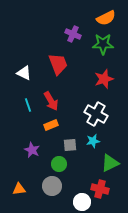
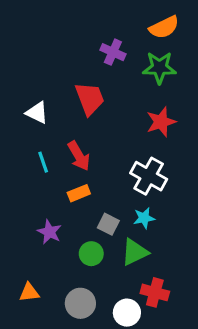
gray square: (70, 145) -> (108, 224), turned 32
green triangle: (110, 163) -> (135, 252), moved
gray circle: (52, 186) -> (80, 303), moved

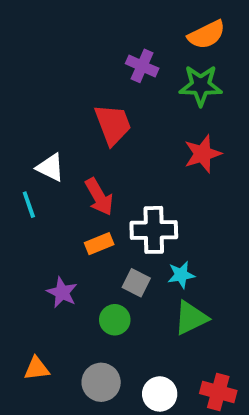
white triangle: (37, 113) -> (50, 167), moved
cyan line: (43, 162) -> (29, 205), moved
white cross: (149, 176) -> (154, 230), moved, turned -30
green triangle: (135, 252) -> (191, 318), moved
red cross: (155, 292) -> (218, 392), moved

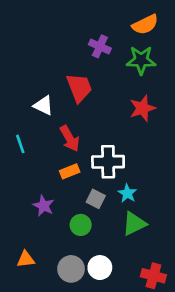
white triangle: (50, 167) -> (44, 105), moved
cyan star: (181, 275) -> (127, 193), turned -30
white circle: (160, 394) -> (100, 268), moved

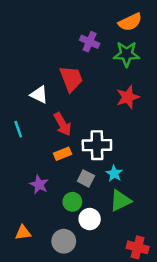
white circle: (100, 268) -> (90, 219), moved

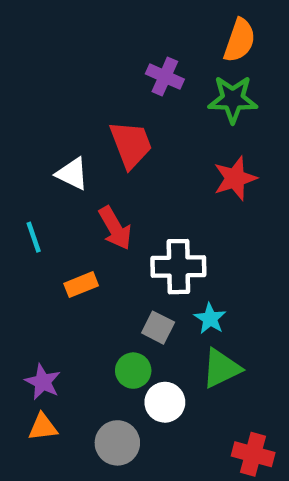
orange semicircle: (130, 22) -> (239, 40), turned -45
orange rectangle: (62, 154) -> (81, 285), moved
purple star: (39, 185) -> (43, 382), moved

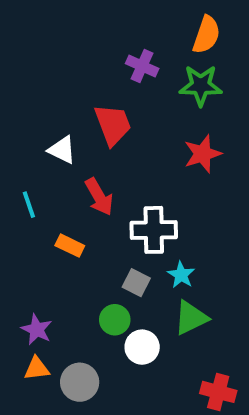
orange rectangle: (81, 285) -> (70, 246), turned 48
gray circle: (117, 443) -> (80, 382), moved

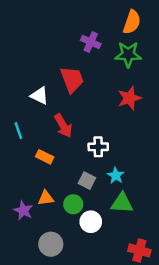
white cross: (154, 230) -> (98, 147), size x0.7
green triangle: (191, 318) -> (122, 203), turned 30
orange triangle: (37, 369) -> (46, 198), moved

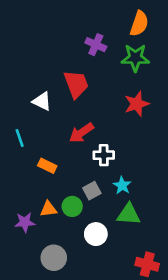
red arrow: (63, 126) -> (81, 133), moved, turned 85
gray square: (87, 181) -> (92, 191), turned 35
green circle: (73, 204) -> (72, 206), moved
purple star: (23, 210) -> (25, 222), turned -30

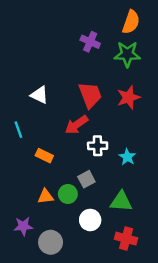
red trapezoid: (76, 84) -> (90, 95), moved
cyan star: (122, 185) -> (127, 157), moved
purple star: (25, 222) -> (23, 226), moved
red cross: (147, 264) -> (126, 239), moved

